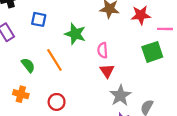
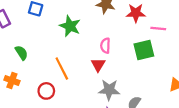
pink semicircle: (103, 50) -> (105, 46), moved
orange line: (54, 60) -> (62, 69), moved
gray star: (120, 95) -> (109, 90), turned 30

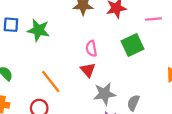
green star: (70, 26) -> (38, 30), moved
pink line: (158, 29) -> (153, 19), moved

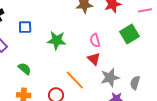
green star: (38, 30) -> (57, 40), moved
orange line: (51, 81) -> (75, 80), moved

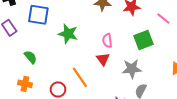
pink line: (145, 10) -> (163, 19), turned 40
blue square: (25, 27) -> (38, 15), size x1.5
gray star: (110, 78) -> (132, 69), moved

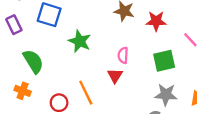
green semicircle: (31, 57) -> (33, 61), size x1.5
gray star: (132, 69) -> (166, 95), moved

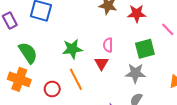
green star: (80, 41) -> (72, 49), moved, turned -30
orange cross: (23, 91) -> (19, 79), size x1.5
gray star: (166, 95) -> (135, 73), moved

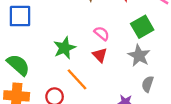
pink semicircle: (108, 45) -> (102, 33), turned 144
gray star: (135, 73) -> (139, 56), turned -30

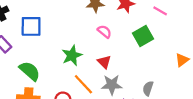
pink semicircle: (102, 33) -> (104, 32), moved
gray star: (139, 56) -> (112, 85), moved, turned -30

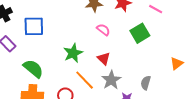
orange triangle: (182, 60) -> (177, 63), moved
gray star: (112, 85) -> (111, 80), turned -30

